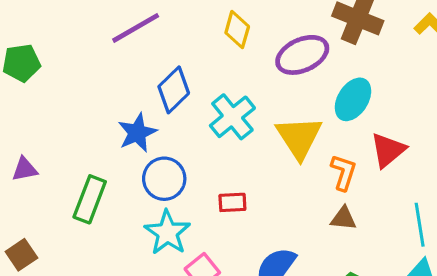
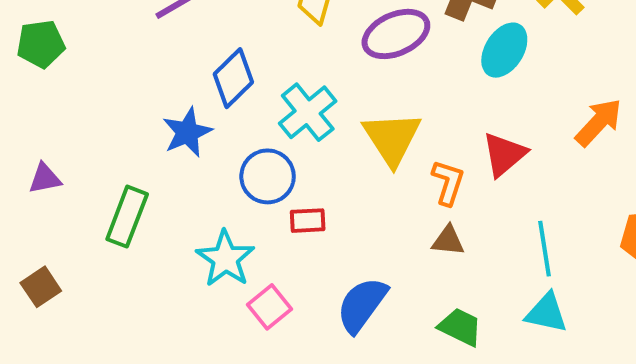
cyan ellipse: (353, 99) -> (504, 50), moved
blue circle: (164, 179) -> (268, 176), moved

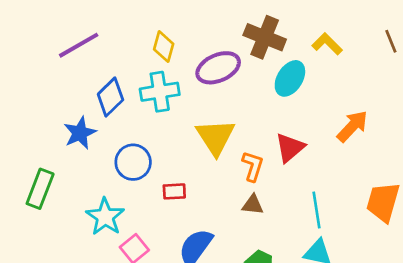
cyan cross: (308, 112) -> (160, 92), moved, turned 30
red rectangle: (308, 221) -> (174, 191), moved

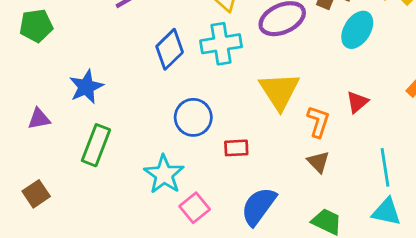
blue star: (80, 133) -> (86, 87), moved
red triangle: (290, 148) -> (357, 102), size x0.7
brown triangle: (253, 205) -> (318, 162), turned 40

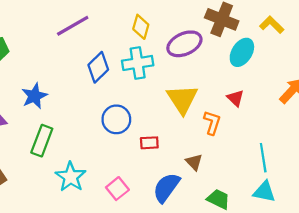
red triangle: (357, 102) -> (236, 98), moved, turned -36
brown triangle: (318, 162) -> (194, 162), moved
cyan star: (164, 174) -> (71, 177), moved

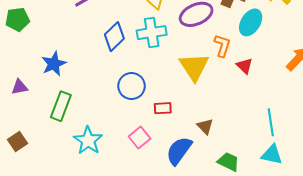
orange L-shape: (212, 123) -> (222, 46), moved
pink square: (117, 189) -> (140, 137), moved

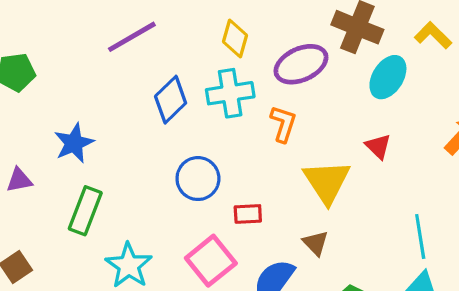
orange L-shape: (222, 46) -> (283, 124), moved
yellow triangle: (194, 67) -> (327, 182), moved
pink square: (140, 137) -> (211, 261), size x1.4

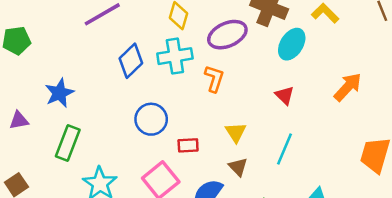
yellow triangle: (327, 182) -> (236, 132), moved, size x0.6
cyan line: (420, 237) -> (285, 149), moved, turned 32

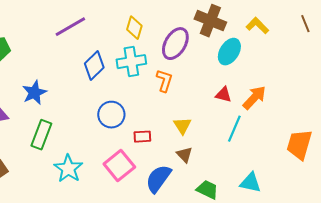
purple ellipse: (227, 35) -> (175, 44), turned -36
orange arrow: (348, 87) -> (254, 98), moved
red triangle: (285, 95) -> (223, 95), turned -30
cyan line: (285, 149) -> (234, 129), moved

